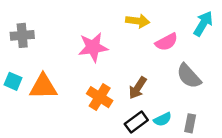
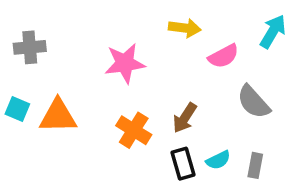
black rectangle: (136, 122) -> (183, 164), turned -70

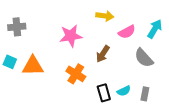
cyan arrow: (273, 32) -> (155, 29), moved
brown arrow: (185, 118) -> (103, 54), moved

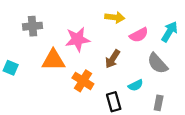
gray cross: (17, 27) -> (33, 26), moved
orange triangle: (33, 66) -> (53, 60), moved
cyan semicircle: (124, 91) -> (136, 85), moved

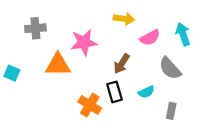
cyan arrow: (170, 32) -> (183, 34), turned -50
orange cross: (83, 81) -> (90, 105), moved
black rectangle: (114, 102) -> (115, 92), moved

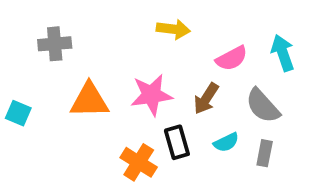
yellow arrow: (124, 19) -> (173, 29), moved
pink star: (84, 42) -> (151, 95), moved
brown arrow: (122, 64) -> (206, 99), moved
gray rectangle: (171, 111) -> (265, 153), moved

